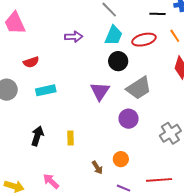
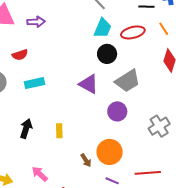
purple arrow: (74, 37) -> (36, 22), moved
purple triangle: (100, 91) -> (89, 84), turned -35
orange circle: (121, 159) -> (110, 152), size x1.6

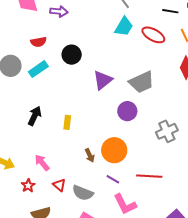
red ellipse: (133, 32) -> (153, 35), turned 35
black circle: (107, 54) -> (72, 55), moved
cyan rectangle: (35, 83) -> (38, 69), moved, turned -30
purple triangle: (89, 84) -> (103, 80), turned 45

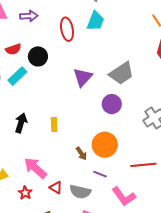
red ellipse: (153, 35) -> (67, 29), moved, turned 60
black circle: (72, 55) -> (38, 56), moved
pink arrow: (42, 163) -> (35, 168), size x1.4
purple line: (113, 179) -> (100, 174), moved

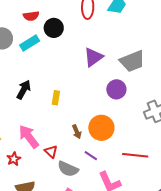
red triangle: (56, 187) -> (51, 152), moved

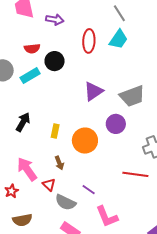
orange circle: (101, 128) -> (85, 141), moved
brown arrow: (77, 132) -> (59, 163), moved
red line: (135, 155) -> (135, 174), moved

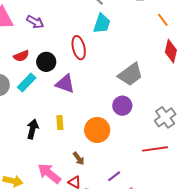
purple arrow: (55, 20) -> (35, 22), turned 36
red ellipse: (89, 41) -> (79, 48), moved
purple triangle: (93, 91) -> (65, 84), moved, turned -50
yellow rectangle: (55, 131) -> (60, 123), moved
purple line: (89, 190) -> (114, 176), turned -56

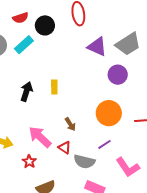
purple triangle: (65, 84) -> (97, 47), moved
orange circle: (97, 130) -> (109, 113), moved

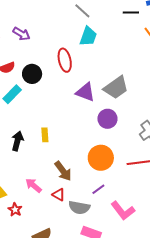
brown arrow: (70, 124) -> (63, 171), size x1.5
pink arrow: (40, 137) -> (33, 185), size x0.7
red star: (29, 162) -> (15, 210), moved

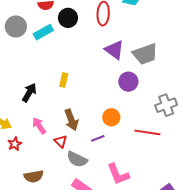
black arrow: (17, 141) -> (29, 93), moved
orange circle: (101, 158) -> (111, 117), size x0.7
purple line: (98, 189) -> (98, 138), moved

